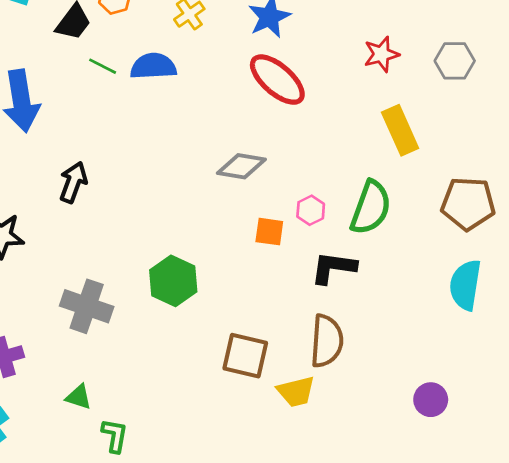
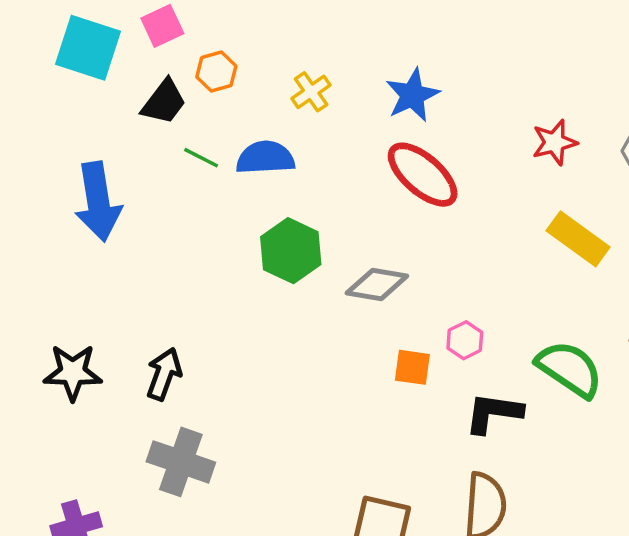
yellow rectangle: (400, 130) -> (578, 239), turned -30
black arrow: (73, 182) -> (164, 374), moved
green semicircle: (371, 208) -> (570, 369), moved, turned -76
green hexagon: (173, 281) -> (291, 251), moved

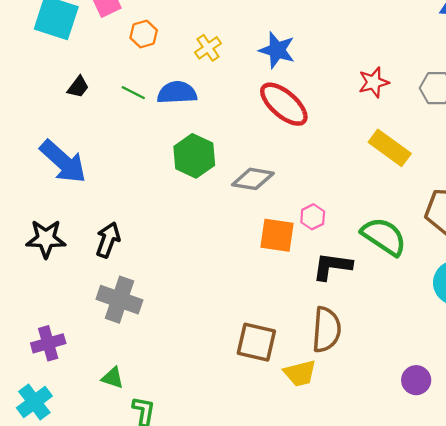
blue star: (412, 95) -> (277, 50), turned -30
black trapezoid: (164, 102) -> (78, 87), moved, size x0.7
blue arrow: (98, 202) -> (63, 162), moved, turned -39
orange square: (412, 367) -> (277, 235), size x1.4

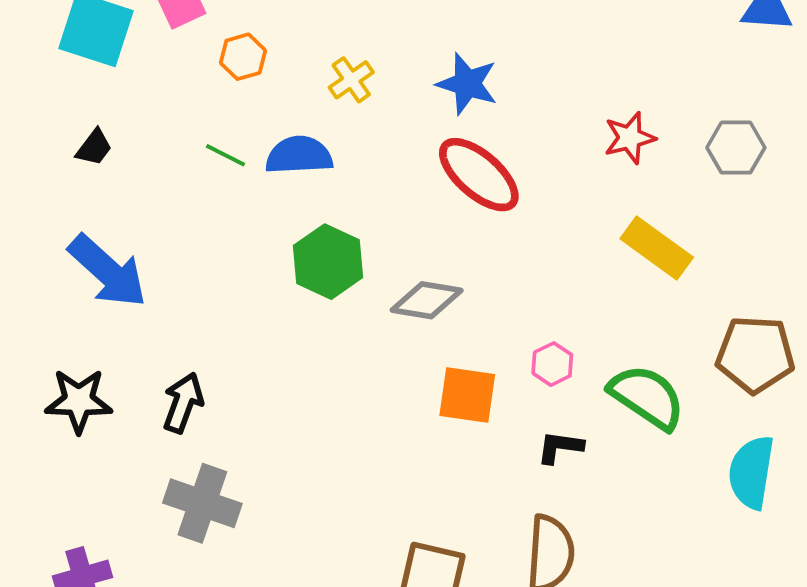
black trapezoid: (78, 87) -> (94, 148), moved
pink hexagon: (313, 217) -> (552, 364), moved
black L-shape: (332, 266) -> (560, 447), size x0.7

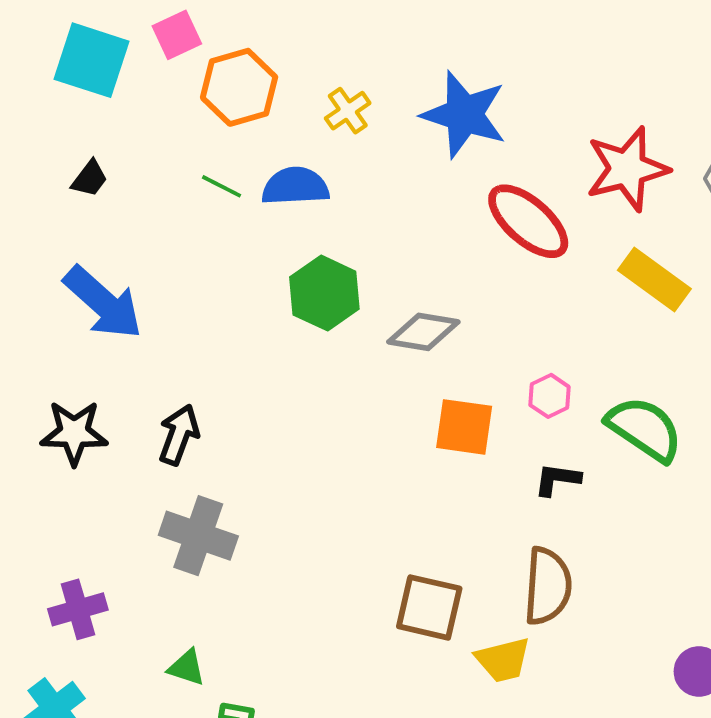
orange hexagon: (243, 57) -> (239, 87), size x1.6
blue star: (467, 84) -> (464, 115), size x1.4
red star: (630, 138) -> (627, 169), size x1.6
red ellipse: (479, 175) -> (528, 221), moved

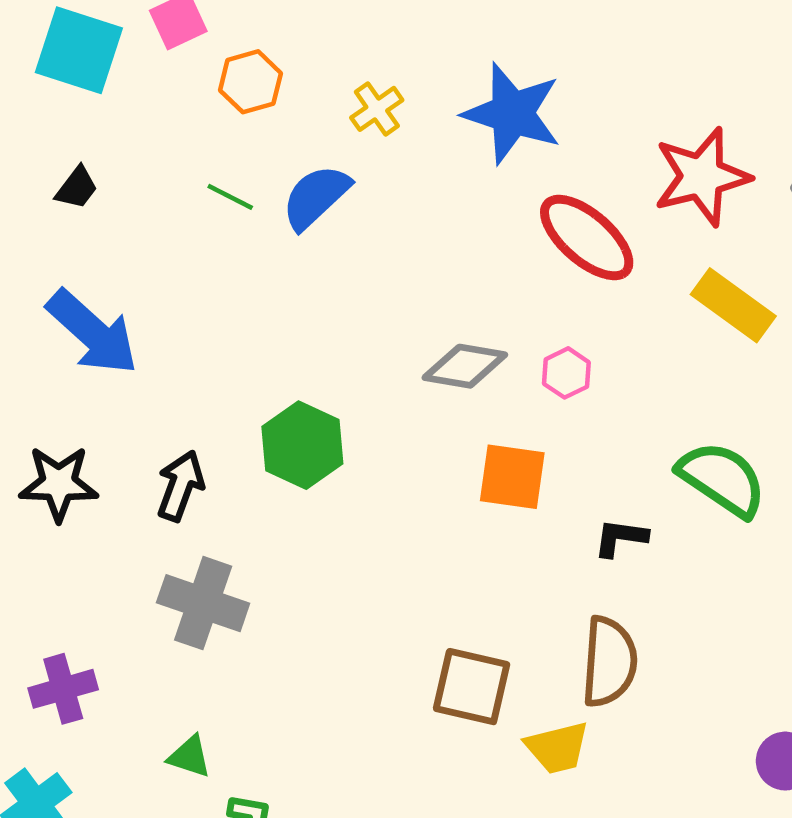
orange hexagon: (239, 87) -> (250, 82), size x0.7
blue semicircle: (295, 186) -> (316, 197), turned -40
green hexagon: (324, 293) -> (302, 445), moved
pink hexagon: (550, 396) -> (566, 373), moved

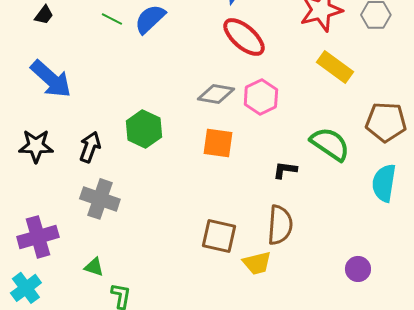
red ellipse: (587, 238) -> (244, 37), moved
pink hexagon: (566, 373) -> (261, 97), size x1.6
orange square: (512, 477) -> (218, 143), moved
purple cross: (63, 689) -> (38, 237), size x1.4

